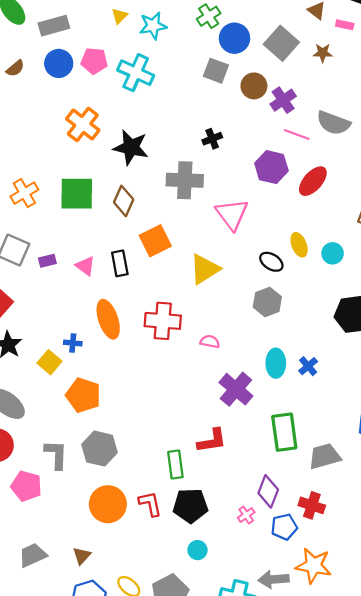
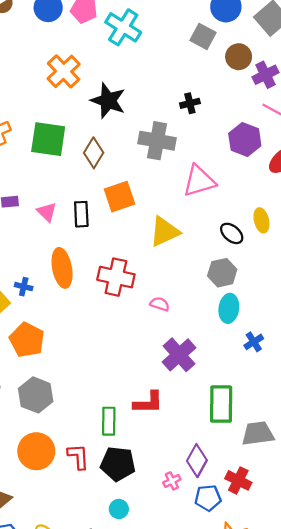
pink triangle: (232, 214) -> (199, 181), turned 42
cyan ellipse: (276, 363) -> (229, 308), moved

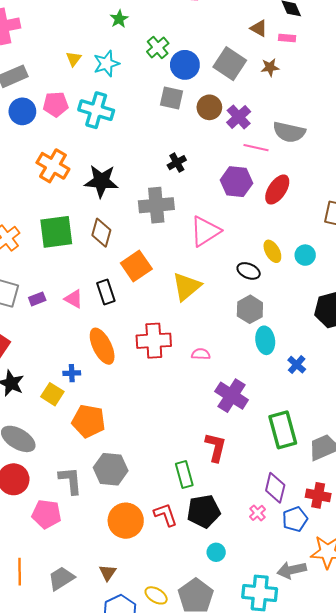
red L-shape: (148, 403) -> (216, 447), turned -60

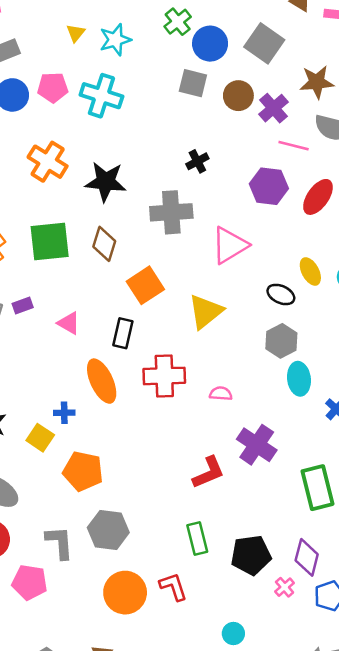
brown star: (270, 67) -> (317, 82), moved, size x1.5
black rectangle: (106, 292) -> (123, 333), moved, turned 30
purple rectangle: (37, 299) -> (23, 306), moved
red L-shape: (216, 447) -> (208, 473), moved, turned 52
black pentagon: (204, 511) -> (251, 555), moved

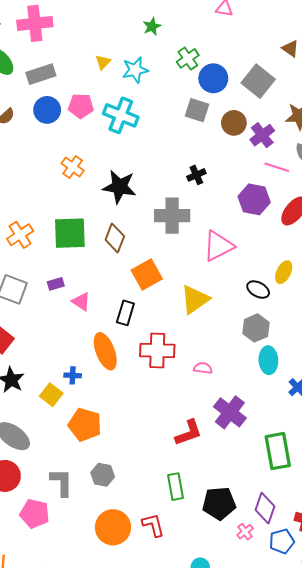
orange cross: (48, 162) -> (73, 167), size x0.7
yellow ellipse: (310, 271) -> (284, 272), turned 50
purple rectangle: (23, 306) -> (56, 284), moved
gray hexagon: (108, 530) -> (103, 475), size x0.7

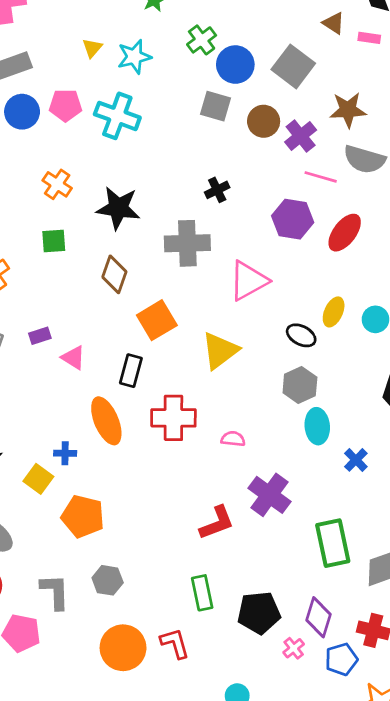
green square: (70, 233) -> (54, 241), moved, size x0.6

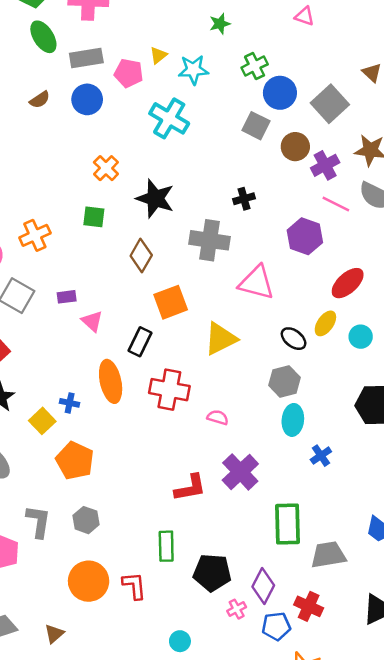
pink pentagon: (65, 105) -> (129, 73), moved
red ellipse: (345, 233) -> (348, 283), moved
pink triangle: (248, 281) -> (256, 283), turned 33

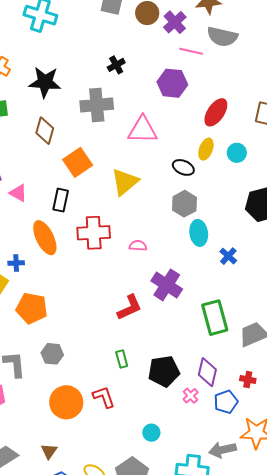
green rectangle: (166, 546) -> (122, 359), size x0.7
red cross: (309, 606) -> (248, 379), size x0.7

